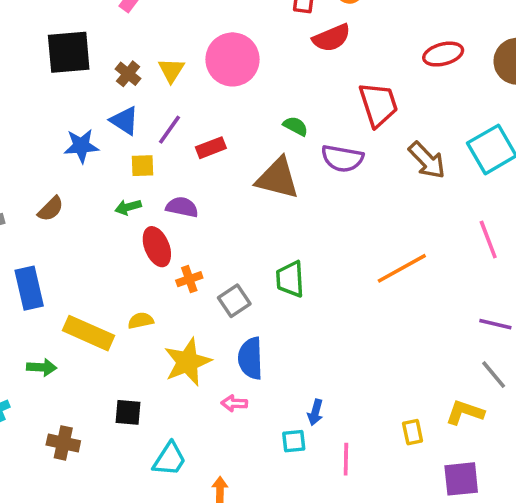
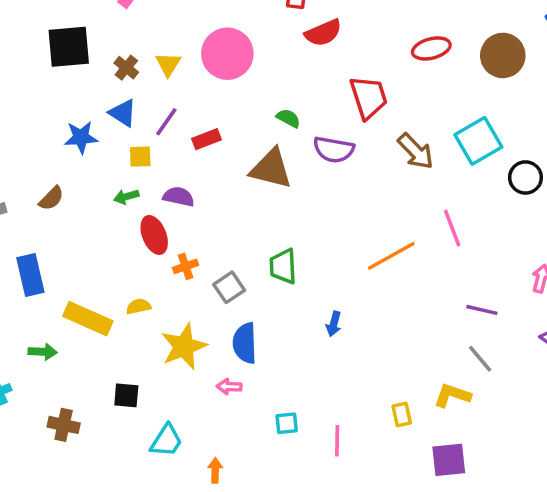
pink line: (488, 239) -> (452, 228), moved
blue arrow: (315, 412) -> (334, 324), moved

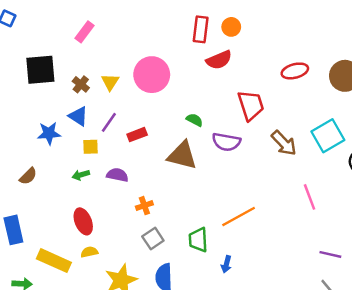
red ellipse: (154, 235) -> (83, 221), moved
orange line: (391, 256) -> (239, 217), moved
orange cross: (186, 266) -> (144, 206), moved
green trapezoid: (283, 266) -> (198, 240), moved

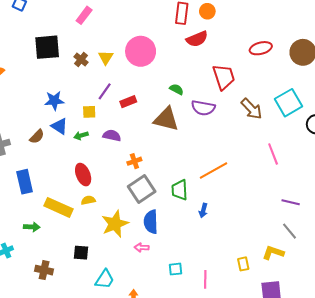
blue triangle: (78, 116) -> (59, 126), moved
gray square: (153, 239) -> (142, 189), size x1.5

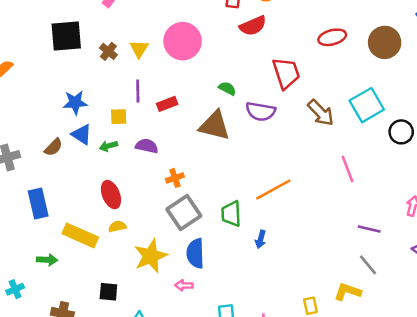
purple line: (105, 91) -> (138, 91), turned -36

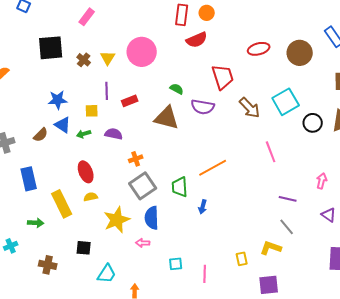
yellow rectangle: (80, 235) -> (62, 204), turned 40

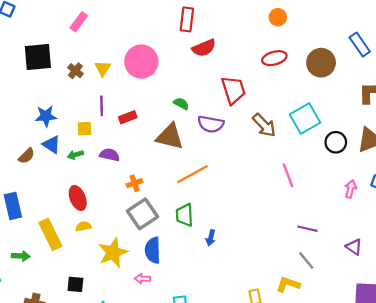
orange circle: (207, 13) -> (278, 17), moved
orange line: (213, 168) -> (193, 174), moved
pink arrow: (322, 181) -> (351, 189), moved

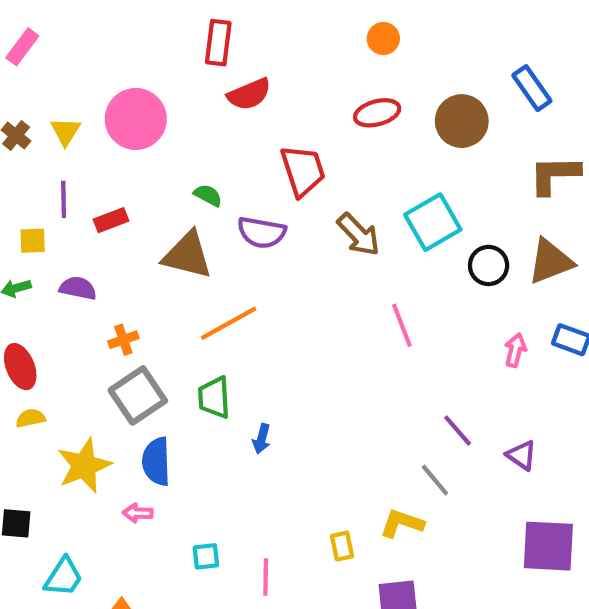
purple line: (307, 229) -> (458, 431), moved, turned 36

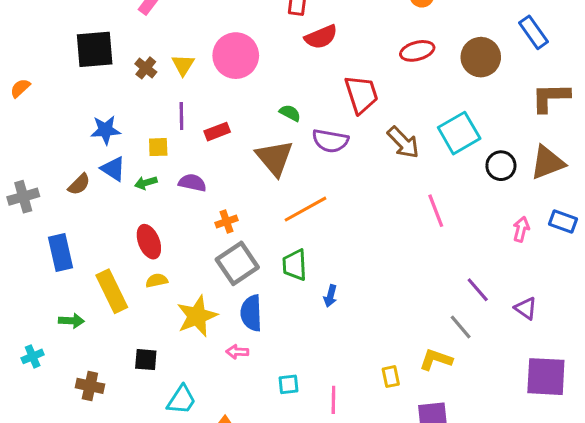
brown triangle: (187, 255) -> (275, 158), turned 36

